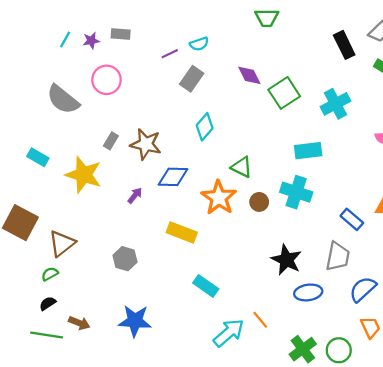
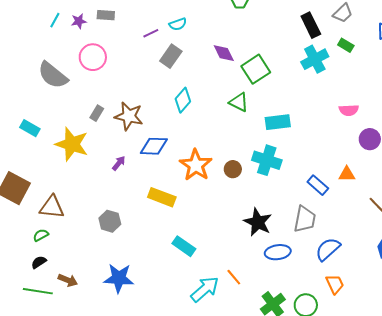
cyan cross: (335, 104) -> (315, 59), moved
green triangle: (242, 167) -> (239, 102), moved
brown triangle: (62, 243) -> (52, 207), turned 44

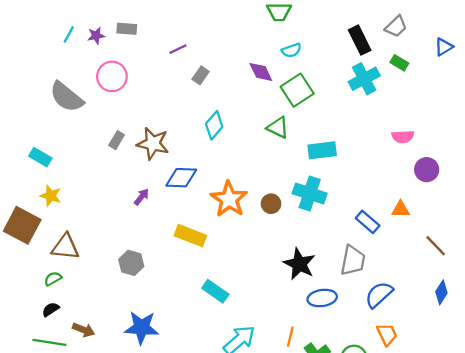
cyan semicircle: (178, 24) -> (291, 50), moved
gray rectangle: (171, 56) -> (201, 75), size x0.7
yellow star: (72, 144) -> (51, 196), moved, size x0.6
orange line: (234, 277) -> (290, 337), moved, turned 54

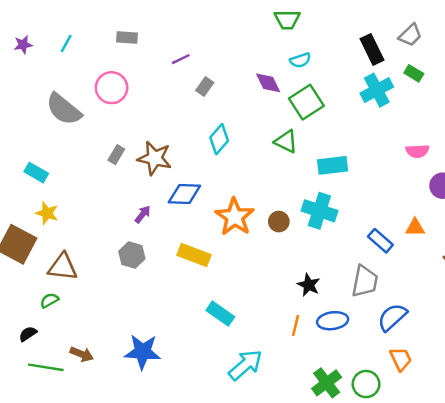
purple star: (96, 36) -> (23, 45), moved
gray hexagon: (131, 263) -> (132, 255), moved
black star: (299, 264) -> (309, 285), size x0.7
black semicircle: (51, 309) -> (28, 334), moved
orange line: (290, 337) -> (296, 325), moved

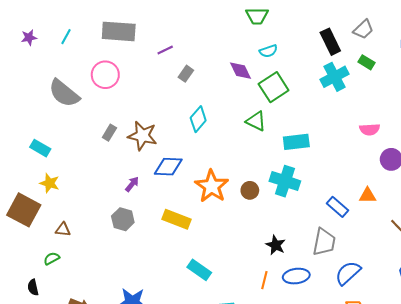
gray rectangle: (127, 38) -> (119, 31), size x1.8
brown triangle: (63, 267) -> (63, 230), size x0.6
black semicircle: (28, 334) -> (33, 287), turned -70

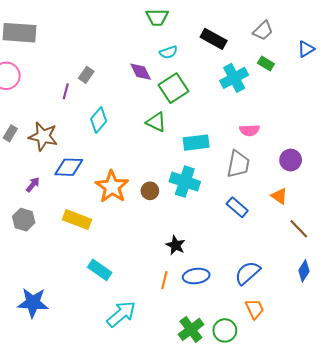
black rectangle: (330, 42) -> (214, 39), moved, turned -35
purple line: (165, 50) -> (66, 91), moved, turned -49
pink semicircle: (370, 129) -> (250, 130), moved
orange triangle: (367, 196) -> (279, 196), moved, turned 36
gray trapezoid: (324, 242) -> (238, 164), moved

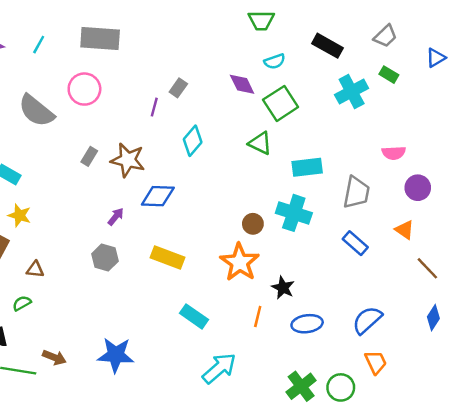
pink semicircle: (250, 130) -> (394, 153), moved
orange star: (112, 187) -> (240, 262), moved
orange line: (164, 280) -> (258, 316), moved

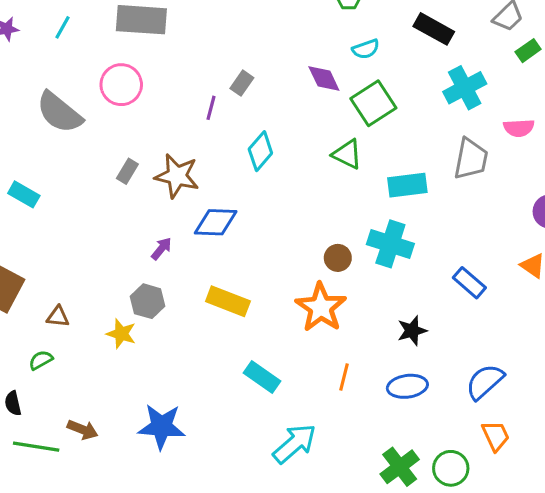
green rectangle: (389, 75) -> (528, 51), moved, turned -66
pink semicircle: (394, 153) -> (519, 128), moved
gray trapezoid: (356, 193) -> (471, 159), moved
yellow star: (19, 215) -> (121, 334), moved
black star: (283, 288) -> (412, 331), moved, turned 30

